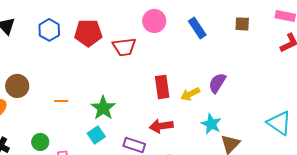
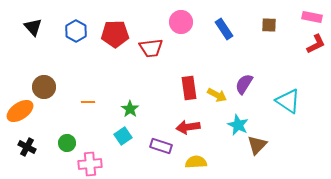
yellow arrow: (190, 94) -> (217, 95), turned -126
green star: (103, 108) -> (130, 109), size x0.7
cyan triangle: (279, 123) -> (288, 101), moved

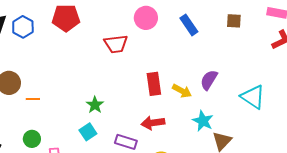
blue hexagon: (76, 31) -> (23, 27), moved
red pentagon: (115, 34) -> (66, 18), moved
orange line: (88, 102) -> (33, 99), moved

